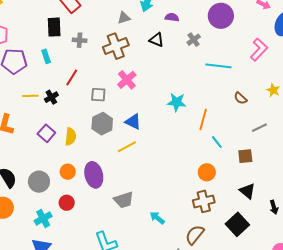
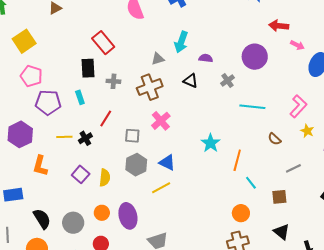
pink L-shape: (259, 50) -> (298, 106), moved
cyan star: (177, 102) -> (211, 143), turned 30

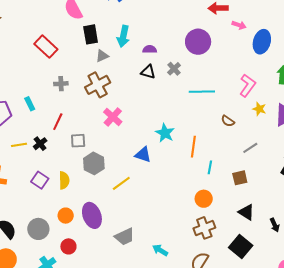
black rectangle: (88, 68) -> (91, 34), moved
black triangle: (190, 81) -> (148, 72), moved
gray square: (132, 136) -> (78, 141), moved
blue triangle: (167, 163) -> (143, 155), moved
cyan line: (251, 183) -> (210, 167), turned 56

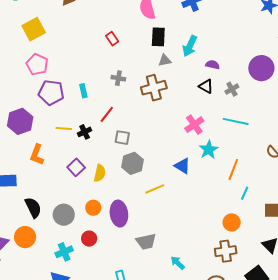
red rectangle: (46, 47) -> (112, 39), size x0.6
cyan line: (202, 92) -> (236, 121), moved
pink cross: (113, 117) -> (194, 125), moved

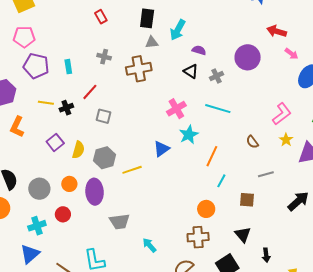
pink pentagon: (37, 64) -> (24, 37), turned -30
gray hexagon: (132, 163) -> (105, 158), moved
blue triangle: (182, 166) -> (161, 149), turned 48

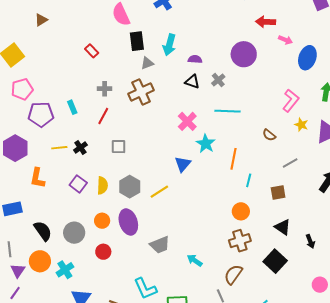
red line: (90, 92) -> (103, 116), moved
cyan cross: (37, 226) -> (65, 270), moved

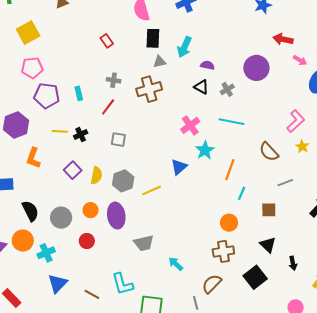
brown semicircle: (269, 135) -> (269, 152), size x1.5

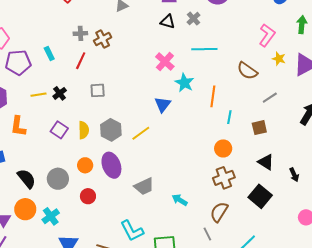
brown cross: (149, 89) -> (103, 39), moved, size x0.7

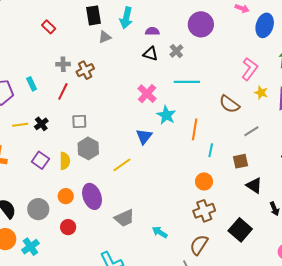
gray hexagon: (111, 130) -> (88, 148), moved
black triangle: (266, 162) -> (254, 185), moved

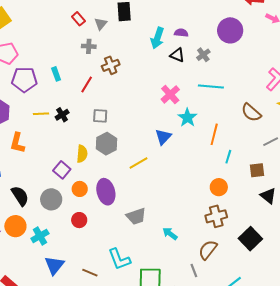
cyan arrow: (126, 18) -> (157, 38), moved
gray triangle: (105, 37) -> (101, 24), moved, turned -32
gray cross: (63, 64) -> (89, 46), moved
purple square: (40, 160) -> (62, 170), moved

